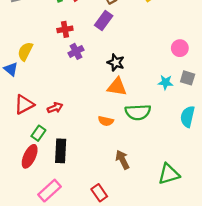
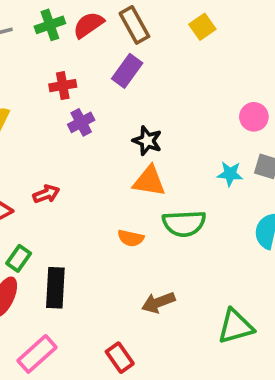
red arrow: (55, 108) -> (46, 194), moved
brown arrow: (122, 160) -> (158, 302), turned -84

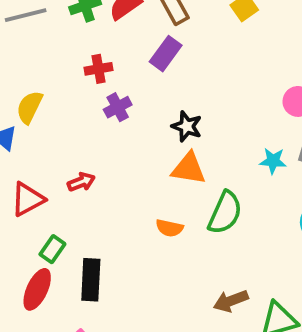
green semicircle: (184, 223) -> (225, 213), turned -63
brown arrow: (158, 302) -> (231, 301), moved

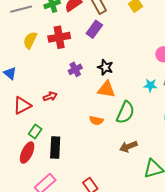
red cross: (99, 69) -> (59, 37), size x1.5
yellow semicircle: (29, 107) -> (30, 40), moved
purple cross: (118, 107) -> (75, 69), moved
brown arrow: (231, 301) -> (128, 147), moved

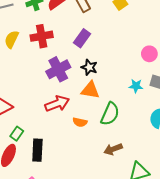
purple rectangle: (94, 29) -> (82, 38), moved
purple cross: (75, 69) -> (58, 69), size x1.6
red arrow: (50, 96) -> (57, 104), moved, size x1.6

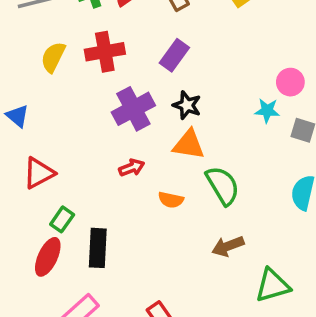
cyan star: (136, 86) -> (267, 111), moved
red arrow: (57, 104) -> (132, 168), size x0.6
green semicircle: (110, 114) -> (223, 186), turned -55

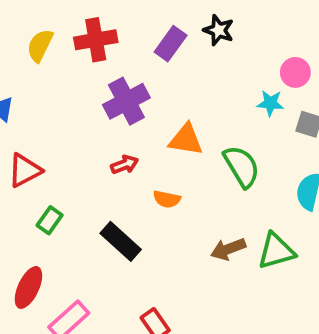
black star: (187, 105) -> (219, 30), moved
green semicircle: (223, 186) -> (242, 167), moved
black rectangle: (98, 248) -> (121, 241), moved, turned -51
red ellipse: (48, 257) -> (28, 287), moved
green triangle: (273, 285) -> (276, 251), moved

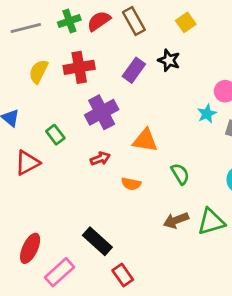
cyan star: (270, 103) -> (207, 114), turned -30
green semicircle: (242, 167) -> (180, 174), moved, size x0.7
green rectangle: (50, 220) -> (55, 135), moved, turned -72
black rectangle: (121, 241) -> (97, 241), moved

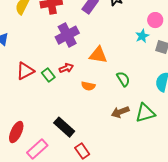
green rectangle: (55, 135) -> (48, 75), moved
red triangle: (27, 163) -> (25, 71), moved

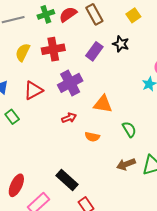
red triangle: (25, 71) -> (33, 90), moved
green rectangle: (48, 75) -> (12, 117), moved

